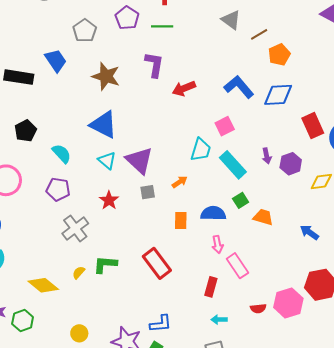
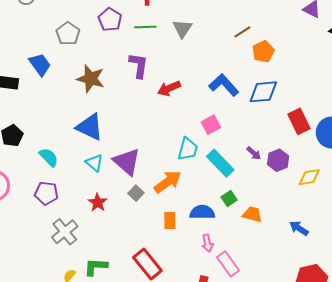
gray triangle: (231, 20) -> (182, 29), moved, turned 30
purple arrow: (267, 156) -> (254, 153), turned -35
orange arrow: (180, 182) -> (168, 182), size x1.8
gray square: (148, 192) -> (136, 193), turned -35

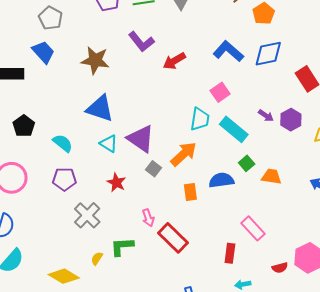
gray pentagon: (68, 34) -> (51, 18), moved
purple L-shape: (139, 65) -> (141, 42), turned 140
pink arrow: (207, 243) -> (148, 218), moved

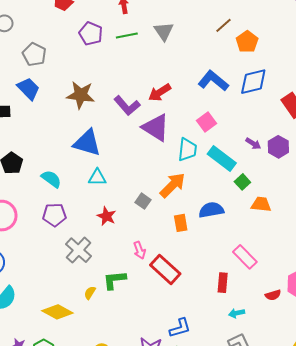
purple L-shape: (141, 42) -> (127, 106), moved
purple triangle: (141, 139) -> (156, 128), moved
cyan triangle: (109, 143) -> (97, 177), turned -30
green square: (247, 163) -> (242, 182), moved

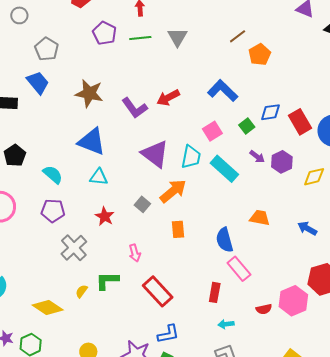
blue diamond: (253, 82) -> (270, 112), moved, size x0.7
purple triangle: (156, 128) -> (155, 154), moved
green square: (242, 182) -> (247, 126), moved
blue semicircle: (211, 210) -> (225, 240), moved, turned -100
red rectangle: (165, 269) -> (158, 291), moved

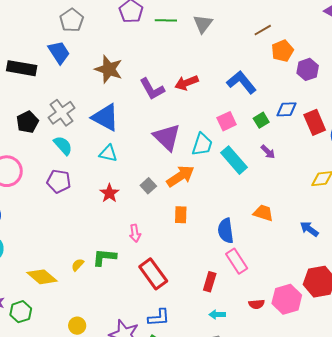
purple hexagon: (282, 162) -> (308, 69), moved
gray cross: (74, 248) -> (62, 113), moved

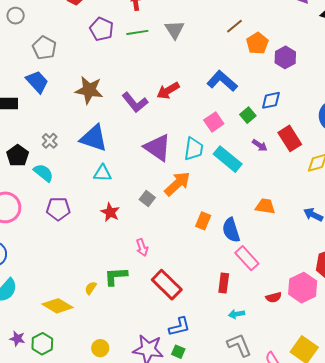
gray cross: (62, 113) -> (50, 141), size x0.6
red rectangle: (315, 122) -> (290, 138), moved
cyan semicircle: (63, 145) -> (43, 173), moved
orange rectangle: (181, 215) -> (203, 221), moved, turned 30

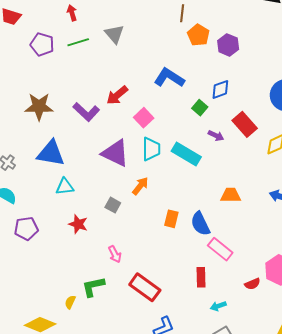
brown line: (234, 26) -> (182, 13), moved, turned -36
pink square: (214, 122) -> (144, 118), moved
orange arrow: (177, 184) -> (140, 186), size x0.7

